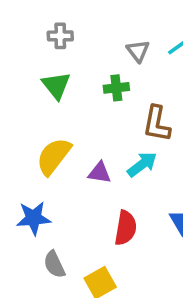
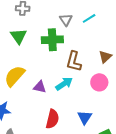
green cross: (116, 88) -> (52, 40), size x1.5

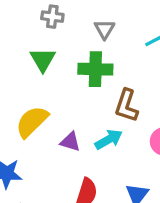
gray triangle: (66, 20) -> (105, 29), moved

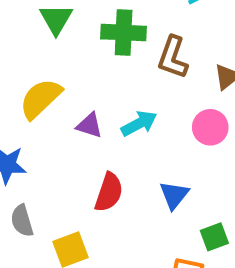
brown L-shape: (126, 106) -> (173, 57), moved

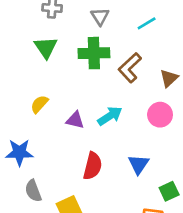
brown L-shape: (173, 57) -> (130, 68), turned 32
yellow semicircle: (41, 99) -> (39, 104), size x0.6

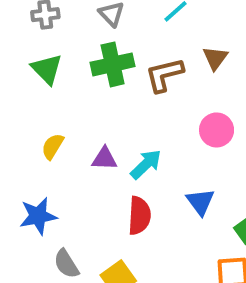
brown L-shape: (130, 68) -> (164, 75), turned 40
brown triangle: (169, 78) -> (215, 58), moved
cyan arrow: (110, 116) -> (146, 164), moved

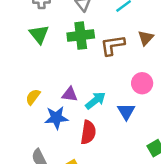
yellow semicircle: (53, 146) -> (33, 97), moved
blue triangle: (200, 202) -> (126, 111), moved
blue star: (38, 216) -> (56, 118), moved

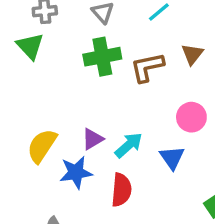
green triangle: (39, 34) -> (30, 46), moved
purple triangle: (70, 94) -> (92, 139), turned -35
yellow semicircle: (33, 97) -> (42, 146), size x1.5

